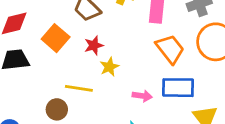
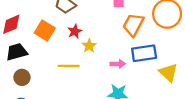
orange trapezoid: (170, 49) -> (133, 25), turned -105
brown circle: (57, 109) -> (22, 77), moved

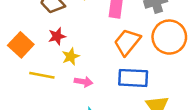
orange square: (45, 30) -> (21, 45), moved
pink arrow: (118, 64) -> (83, 82), moved

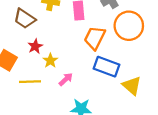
blue rectangle: (133, 78) -> (106, 67), turned 30
pink arrow: (83, 82) -> (66, 79), turned -40

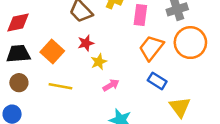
blue rectangle: (106, 67) -> (157, 81), size x0.7
yellow line: (30, 82) -> (60, 86), moved

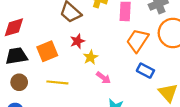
orange square: (52, 51) -> (47, 51), turned 30
pink arrow: (111, 85) -> (103, 78), turned 72

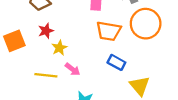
orange trapezoid: (137, 41) -> (109, 31), turned -115
yellow line: (57, 82) -> (46, 75), moved

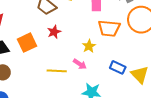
yellow star: (59, 48) -> (89, 46), moved
blue rectangle: (116, 62) -> (118, 67), moved

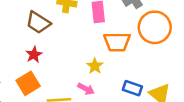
red star: (54, 32) -> (34, 55), moved
orange square: (27, 43) -> (28, 83), moved

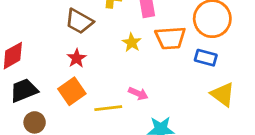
yellow star: (95, 66) -> (132, 43), moved
blue rectangle: (132, 88) -> (206, 58), moved

